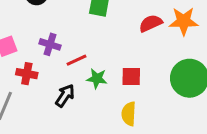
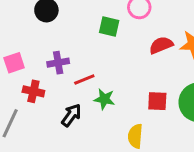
purple cross: (50, 44) -> (58, 63), turned -30
red square: (131, 77) -> (157, 101), moved

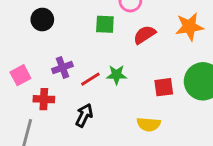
red semicircle: (161, 45) -> (145, 35), moved
green star: (104, 99) -> (116, 75), moved
yellow semicircle: (135, 136) -> (149, 124), turned -80

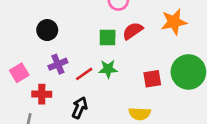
black circle: (42, 20) -> (47, 30), moved
green square: (105, 24) -> (108, 37), moved

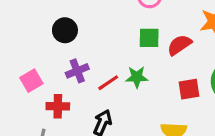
red semicircle: (133, 31) -> (179, 45), moved
green square: (108, 37) -> (149, 38), moved

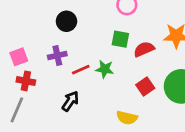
black circle: (65, 30) -> (66, 21), moved
red square: (189, 89) -> (145, 86), turned -36
red cross: (58, 106) -> (26, 81), moved

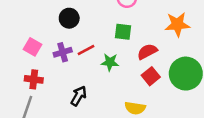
red semicircle: (144, 49) -> (147, 52), moved
pink square: (19, 57) -> (33, 47), moved, turned -36
red line: (81, 70) -> (86, 50), moved

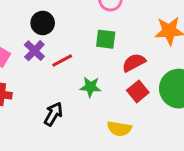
purple cross: (63, 52) -> (34, 51), moved, turned -30
green star: (110, 62) -> (90, 87), moved

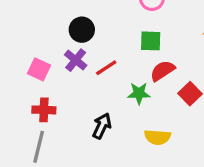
red semicircle: (134, 63) -> (162, 71), moved
yellow semicircle: (119, 129) -> (157, 137), moved

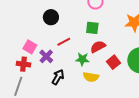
purple cross: (76, 60) -> (46, 56), moved
pink square: (39, 69) -> (30, 47), moved
yellow semicircle: (157, 137) -> (91, 77), moved

